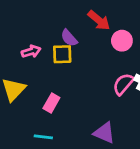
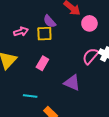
pink rectangle: (51, 103) -> (42, 63), moved
purple triangle: (104, 133) -> (72, 83), moved

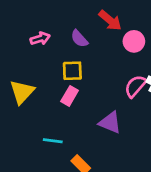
pink arrow: (21, 32) -> (40, 39), moved
yellow square: (44, 34) -> (72, 71), moved

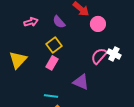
yellow square: (72, 71) -> (54, 45), turned -35
cyan line: (53, 141) -> (51, 96), moved

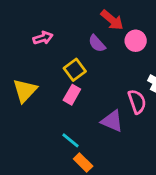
purple semicircle: (59, 22) -> (97, 43), moved
pink semicircle: (99, 56) -> (137, 102), moved, turned 120
cyan line: (51, 96) -> (71, 140), turned 32

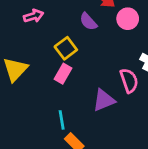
purple triangle: (112, 121) -> (104, 100), turned -45
cyan line: (71, 140) -> (62, 120), turned 42

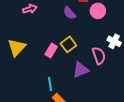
yellow square: (66, 48) -> (68, 44), moved

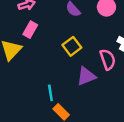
pink rectangle: (51, 51) -> (30, 30), moved

